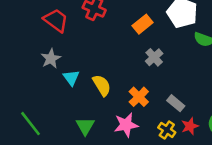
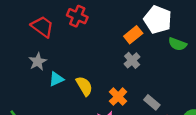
orange rectangle: (143, 24) -> (133, 35), moved
cyan triangle: (71, 78) -> (56, 79), turned 42

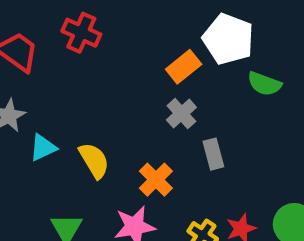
gray rectangle: (152, 102) -> (213, 154), moved, turned 35

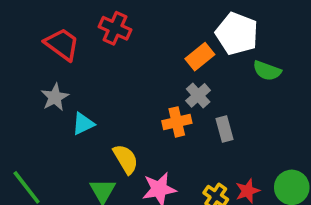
yellow semicircle: (94, 160) -> (126, 159), moved
orange cross: (156, 180) -> (177, 122), moved, turned 32

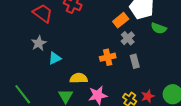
gray cross: (198, 95) -> (128, 38), moved
yellow semicircle: (126, 159) -> (79, 78), turned -60

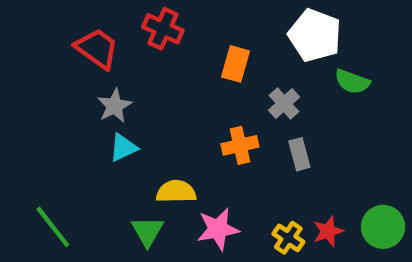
orange rectangle: (121, 20) -> (236, 64), moved, turned -35
gray star: (39, 43) -> (114, 106), moved

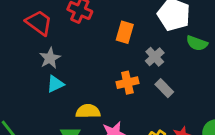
gray rectangle: (299, 154) -> (164, 88), turned -30

